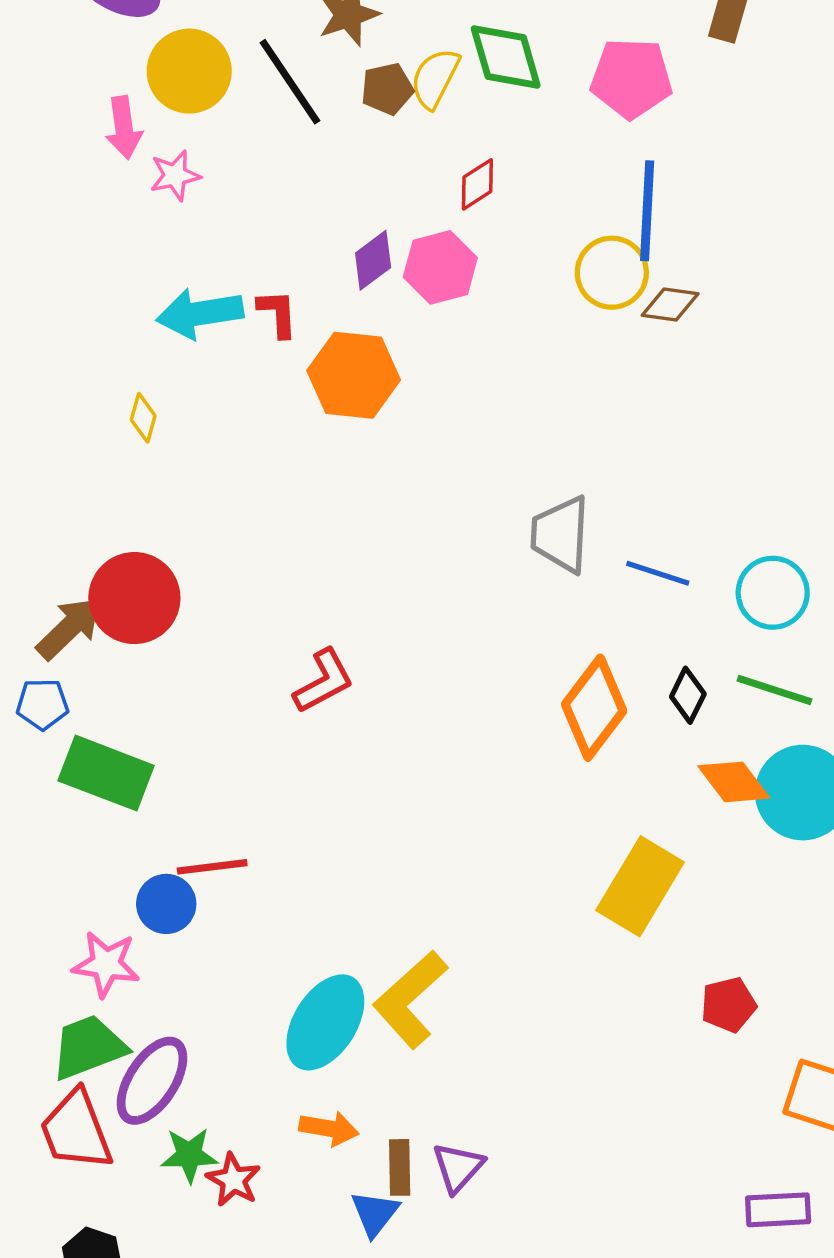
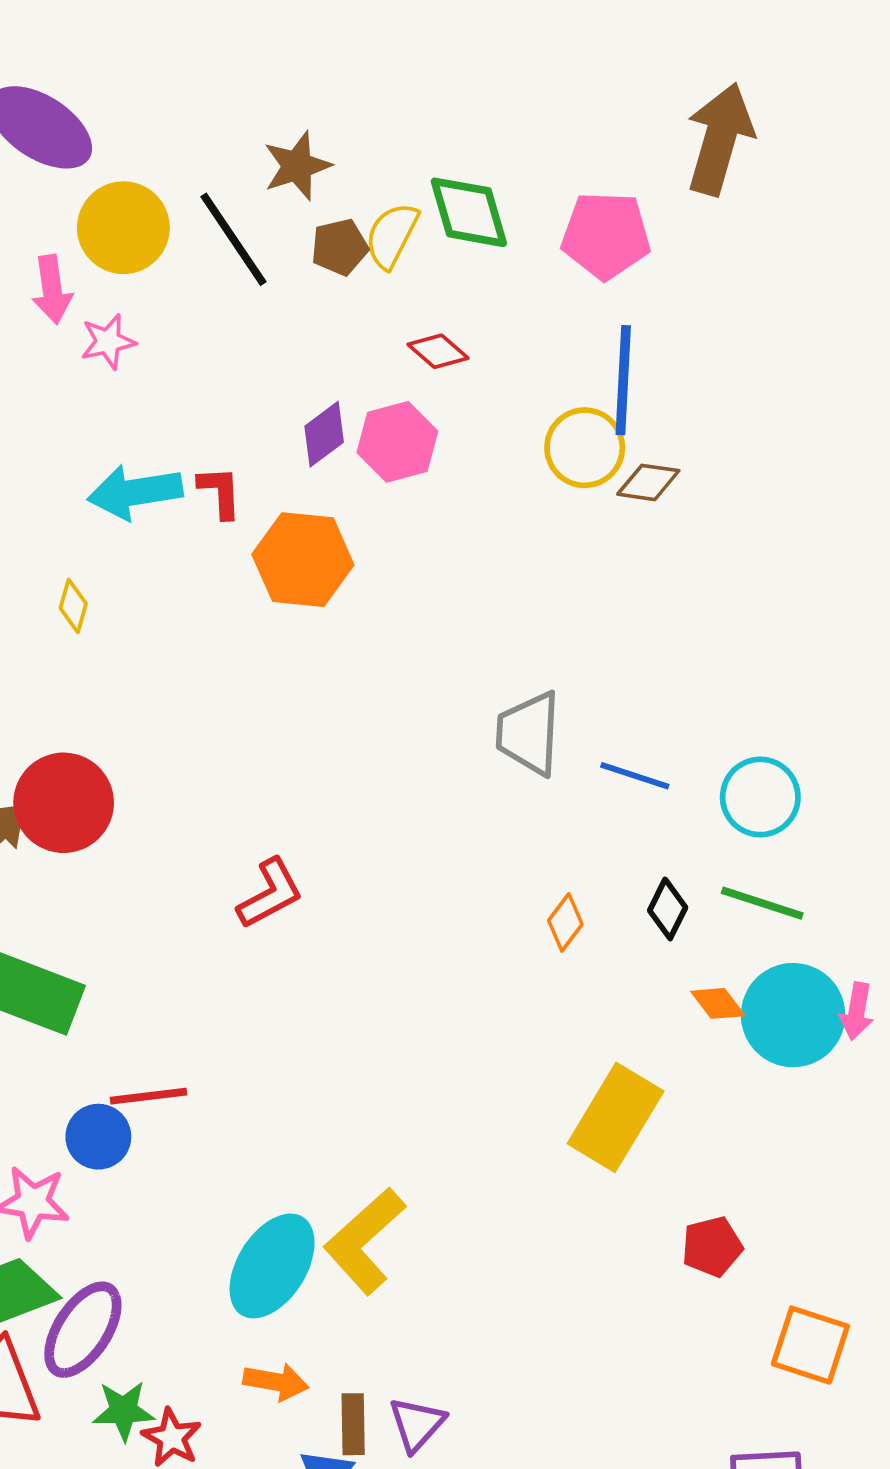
red diamond: (477, 184) -> (438, 351), turned 74
orange diamond: (594, 708) -> (565, 922), size x0.5
orange diamond: (734, 782) -> (718, 1003), size x0.7

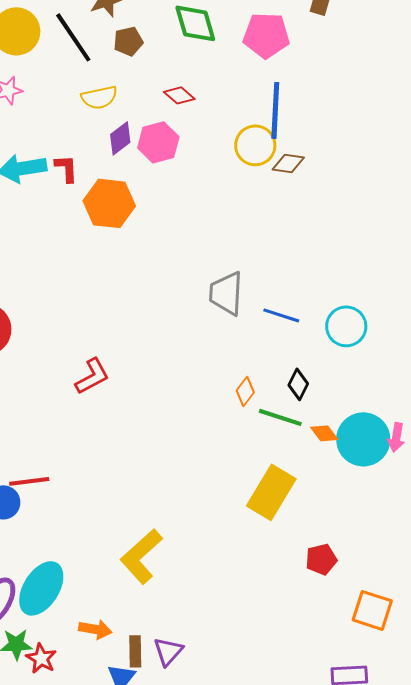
yellow semicircle: (392, 235) -> (99, 97), moved, turned -129
green line: (762, 903) -> (280, 417), moved
cyan ellipse: (272, 1266) -> (41, 588), moved

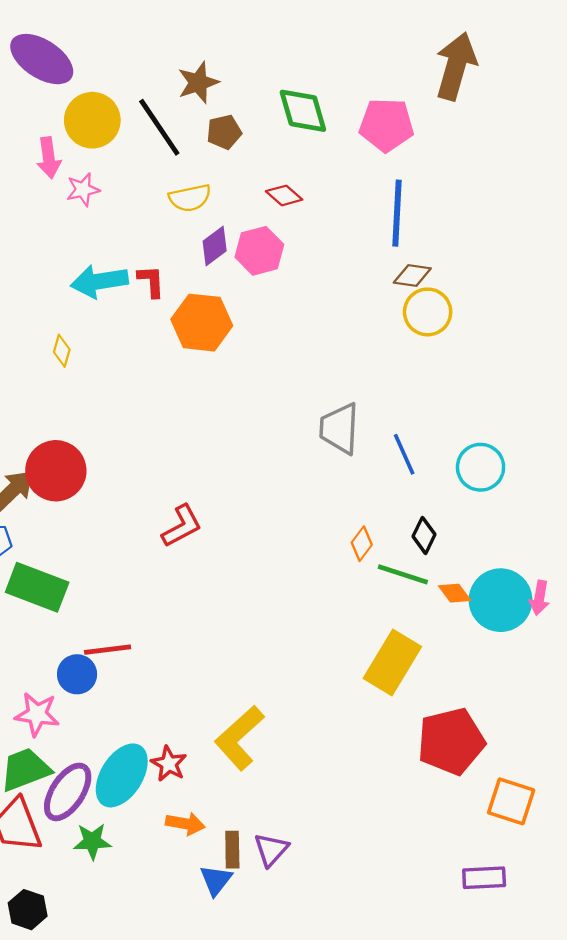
yellow circle: (255, 145) -> (428, 312), moved
blue line: (281, 315) -> (404, 454), turned 48
red pentagon: (321, 559) -> (451, 741), size x1.8
red star: (41, 658) -> (169, 764), moved

